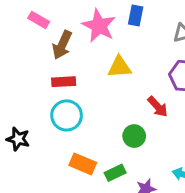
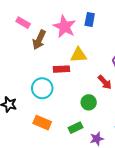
red rectangle: (64, 82) -> (61, 69), moved
orange rectangle: (83, 164) -> (42, 123), moved

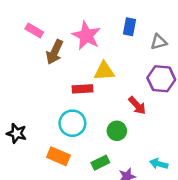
blue rectangle: (90, 20) -> (130, 27), moved
cyan circle: (42, 88) -> (72, 123), moved

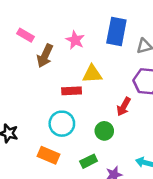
blue rectangle: (130, 27) -> (116, 32), size x1.6
pink star: (86, 36) -> (75, 40), size x0.7
red arrow: (137, 105) -> (124, 107), turned 72

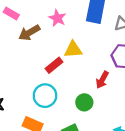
brown arrow: (45, 56) -> (29, 33), turned 35
red rectangle: (72, 91) -> (54, 65), turned -36

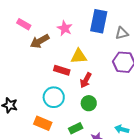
red rectangle: (54, 65) -> (62, 70), turned 56
red arrow: (102, 80) -> (86, 80), moved

